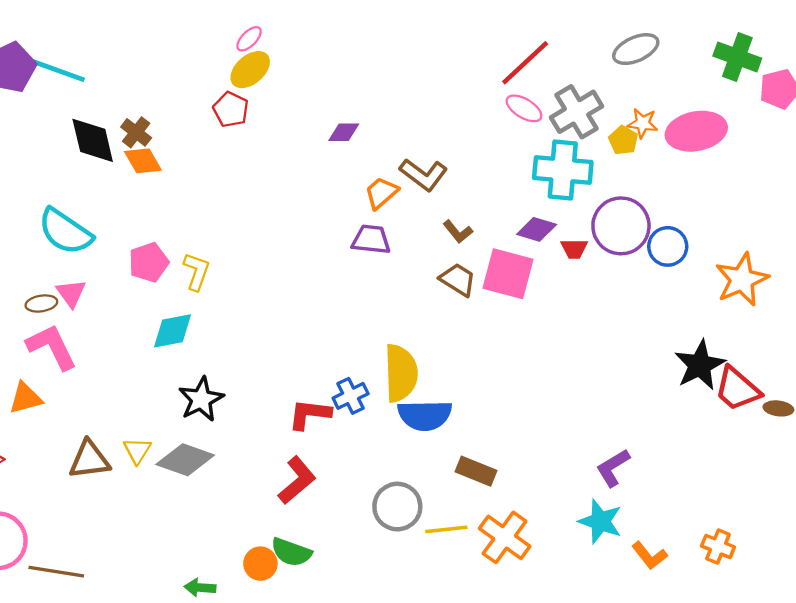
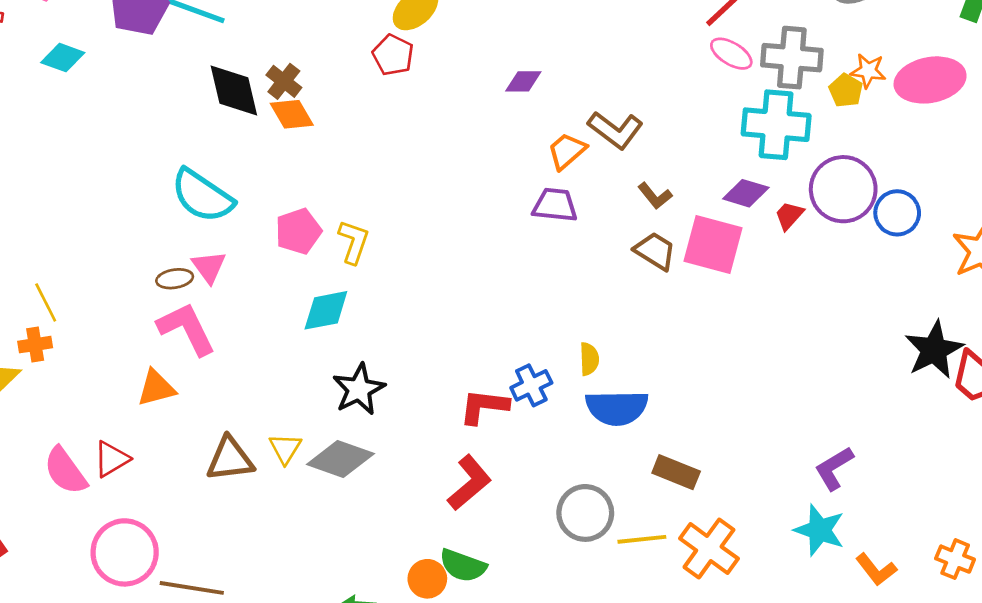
gray cross: (576, 112) -> (792, 58), turned 36
red trapezoid: (574, 249) -> (789, 216), turned 132
yellow semicircle: (401, 373) -> (589, 359), size x0.5

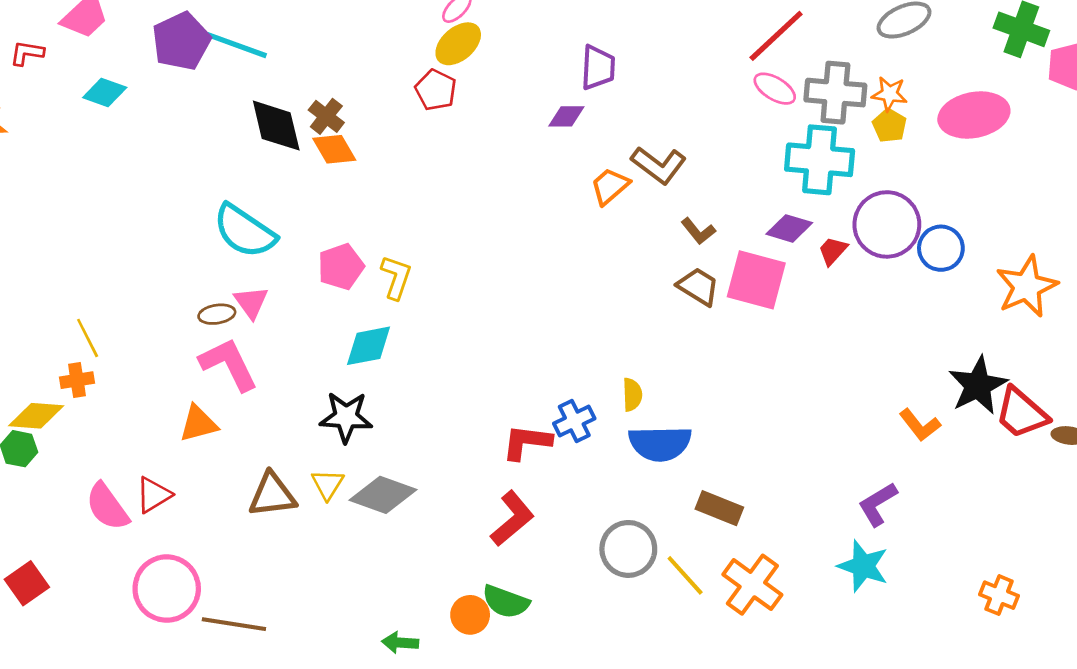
orange star: (868, 71) -> (889, 94), moved
purple trapezoid: (555, 205) -> (598, 68), moved, turned 87
black star: (359, 389) -> (346, 417), moved, turned 30
yellow line: (642, 539) -> (685, 575), turned 54
orange L-shape: (876, 570) -> (920, 425), moved

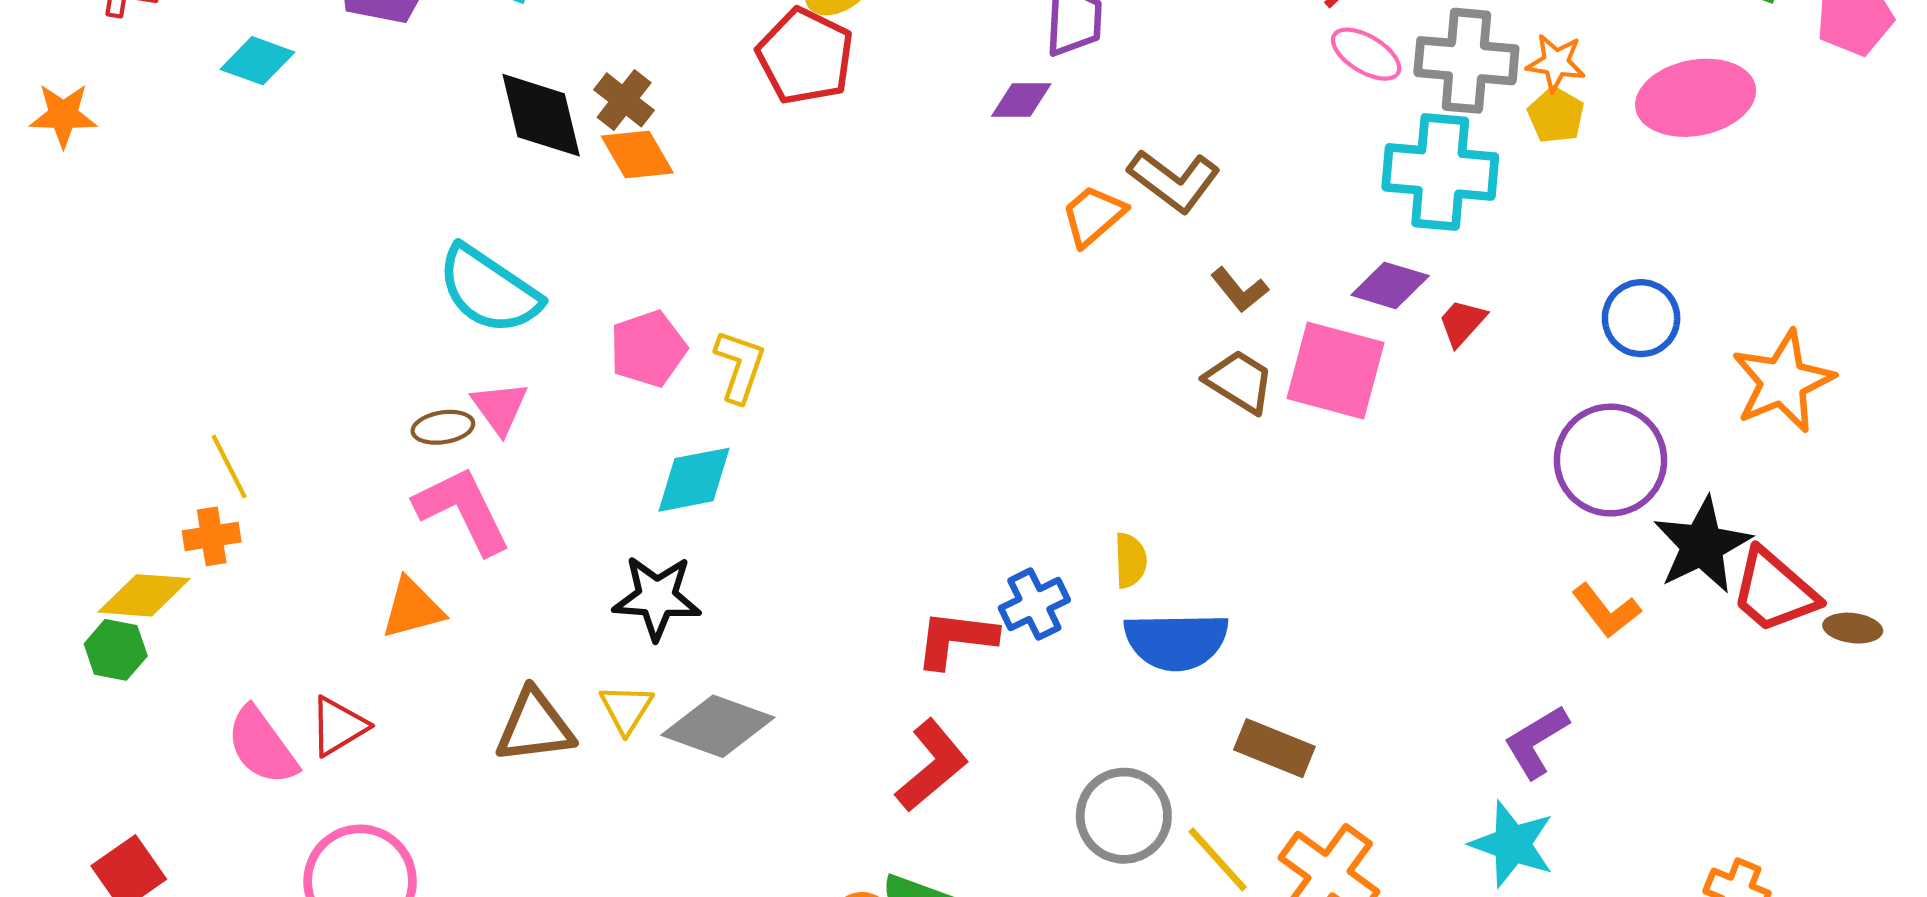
red pentagon: (436, 90) -> (805, 56), size x1.4
purple circle: (887, 224) -> (1610, 460), moved

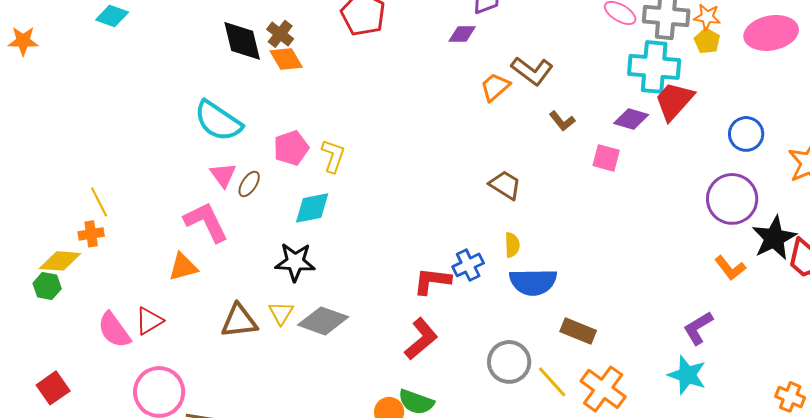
red trapezoid: (1462, 323) -> (674, 101), moved, size x1.8
pink square: (1335, 371) -> (606, 158), size x0.6
brown trapezoid: (1239, 381) -> (505, 185), moved
brown ellipse: (443, 427) -> (249, 184), moved, turned -48

